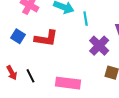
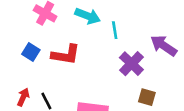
red arrow: (12, 73) -> (23, 97), turned -128

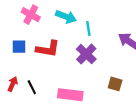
blue square: (31, 52) -> (19, 47), turned -32
purple cross: (131, 64) -> (86, 54), moved

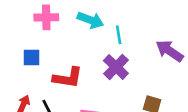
pink cross: (31, 15) -> (46, 17), turned -30
red L-shape: (48, 49) -> (68, 78), moved

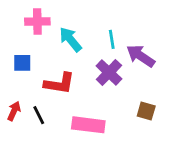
cyan arrow: (90, 20) -> (70, 39), moved, turned -150
purple arrow: (170, 51) -> (141, 56), moved

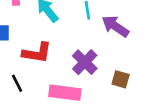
purple cross: (109, 72) -> (85, 62), moved

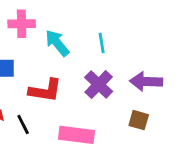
purple arrow: (115, 26) -> (146, 82), moved, turned -32
purple cross: (85, 62) -> (99, 84), moved

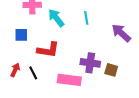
purple arrow: (146, 82) -> (121, 33), moved, turned 40
purple cross: (99, 84) -> (90, 63), moved, turned -36

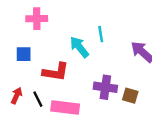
cyan arrow: (56, 18) -> (79, 47), moved
pink rectangle: (69, 80) -> (65, 107), moved

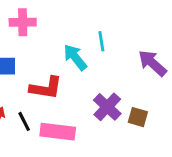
purple cross: (105, 87) -> (107, 107), turned 35

